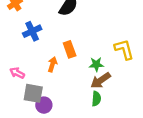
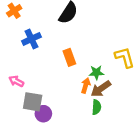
orange arrow: (52, 64) -> (86, 86), moved

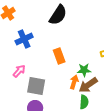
pink arrow: (16, 81) -> (19, 71), moved, turned 104
gray square: (33, 102) -> (36, 86), moved

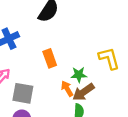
orange arrow: (74, 82) -> (67, 89), turned -48

